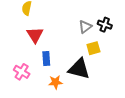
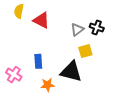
red triangle: (35, 35) -> (41, 20), moved, turned -30

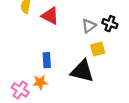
pink cross: (14, 75) -> (20, 90), moved
orange star: (48, 85) -> (40, 82), moved

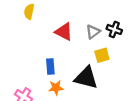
red triangle: (50, 16) -> (64, 32), moved
orange star: (40, 82) -> (56, 88), moved

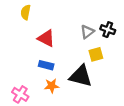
red triangle: (64, 32) -> (46, 38), moved
blue rectangle: (50, 66) -> (46, 65), turned -72

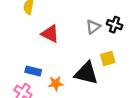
yellow square: (96, 54) -> (108, 59), moved
blue rectangle: (46, 65) -> (33, 71), moved

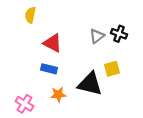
blue rectangle: (33, 71) -> (49, 69), moved

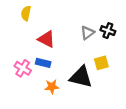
pink cross: (24, 104) -> (23, 68), moved

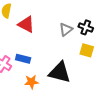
red triangle: (46, 39) -> (26, 24), moved
yellow square: (101, 63) -> (87, 50), moved, turned 32

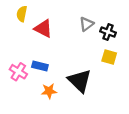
gray triangle: (66, 30) -> (86, 24), moved
black triangle: (60, 72) -> (80, 81), turned 30

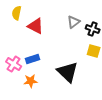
blue rectangle: (40, 66) -> (33, 59), turned -32
orange star: (49, 91) -> (31, 81), moved

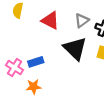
red triangle: (36, 26) -> (50, 20), moved
black triangle: (68, 72) -> (75, 48), moved

